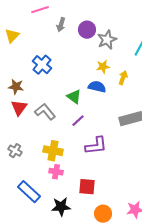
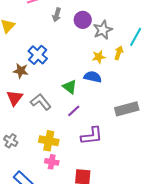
yellow arrow: (123, 78) -> (119, 53), moved
brown star: (16, 87) -> (21, 71), moved

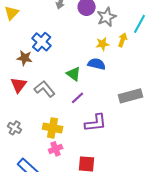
pink cross: (52, 162) -> (56, 149), turned -32

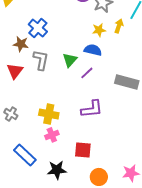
green triangle: (74, 74) -> (70, 60), turned 35
gray L-shape: (45, 89) -> (41, 60), moved, turned 50
gray rectangle: (131, 96) -> (127, 82), turned 30
purple line: (78, 98) -> (87, 73), moved

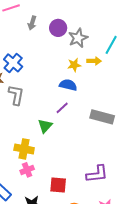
yellow arrow: (119, 26) -> (94, 61), turned 72
green triangle: (70, 60) -> (45, 126), moved
purple L-shape: (92, 109) -> (97, 174), moved

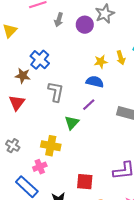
gray star: (78, 38) -> (105, 14), moved
yellow arrow: (94, 61) -> (121, 58), turned 72
gray L-shape: (16, 95) -> (56, 92), moved
pink cross: (27, 170) -> (40, 167), moved

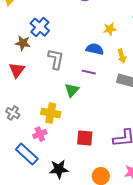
yellow arrow: (121, 58) -> (122, 56), moved
yellow star: (101, 62) -> (110, 29), moved
purple line: (89, 105) -> (89, 72), turned 56
red square: (85, 182) -> (85, 138), moved

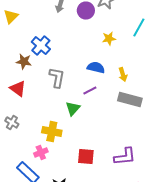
yellow star: (110, 29) -> (109, 38), moved
red triangle: (17, 70) -> (18, 88), turned -30
purple line: (89, 72) -> (90, 90), turned -40
gray cross: (13, 113) -> (12, 122), moved

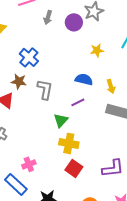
brown star: (24, 62) -> (19, 81), moved
yellow cross: (52, 132) -> (69, 143), moved
red square: (86, 156) -> (74, 168), turned 30

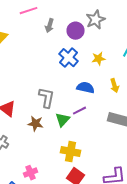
blue cross: (29, 57) -> (68, 58), moved
brown star: (19, 81) -> (36, 124), moved
yellow arrow: (111, 86) -> (114, 86), moved
green triangle: (61, 120) -> (62, 120), moved

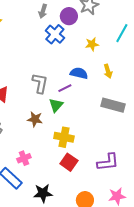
blue cross: (68, 58) -> (55, 34), moved
purple line: (80, 111) -> (65, 88), moved
brown star: (36, 124) -> (35, 119), moved

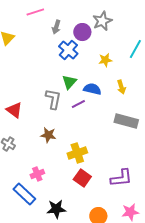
green triangle: (56, 105) -> (69, 82), moved
yellow cross: (64, 137) -> (77, 153), turned -30

